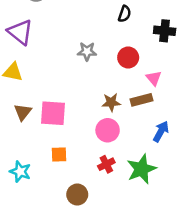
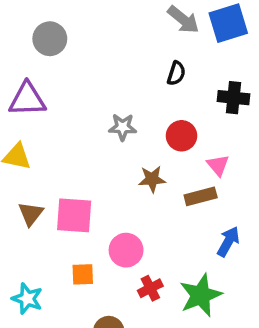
purple triangle: (20, 32) -> (27, 99), turned -40
brown star: (111, 102) -> (152, 179), moved
pink circle: (108, 130) -> (126, 250), moved

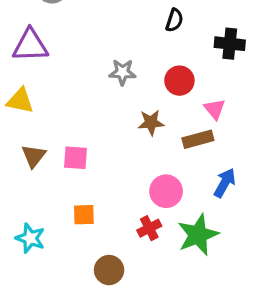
pink square: (74, 215) -> (76, 158), size x0.7
pink circle: (126, 250) -> (166, 191), moved

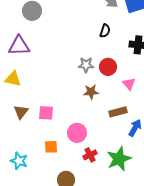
gray star: (122, 72) -> (86, 65), moved
brown rectangle: (198, 139) -> (118, 112), moved
pink circle: (166, 191) -> (77, 133), moved

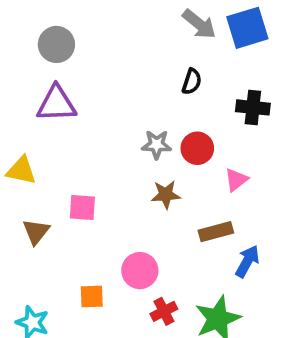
purple triangle: (19, 46) -> (56, 104), moved
pink triangle: (129, 84) -> (236, 180), turned 32
pink square: (46, 113) -> (82, 208), moved

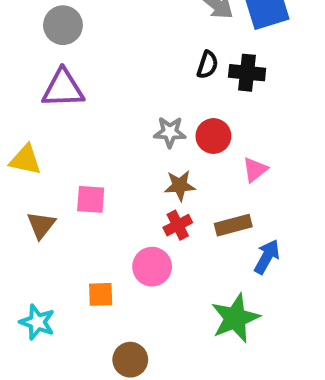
black cross: (253, 107) -> (247, 73), moved
red cross: (164, 311) -> (178, 225), moved

